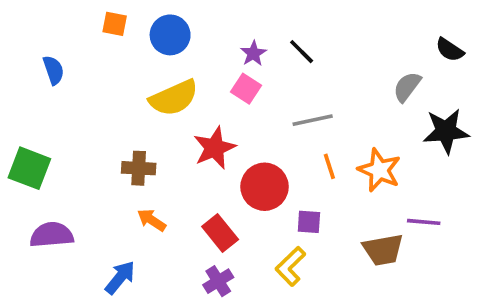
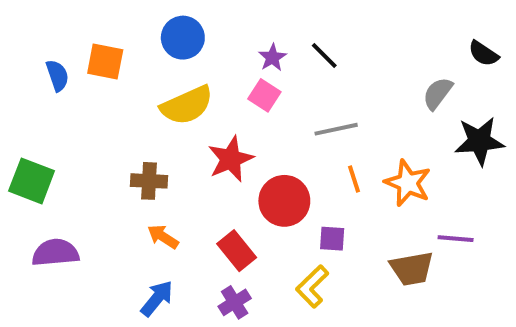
orange square: (115, 24) -> (105, 61), moved, size x1.4
blue arrow: (120, 277) -> (157, 298), moved

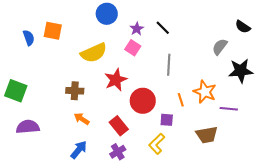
blue circle: (183, 38) -> (107, 14), moved
gray line: (336, 129) -> (169, 65), turned -75
orange line: (354, 179) -> (181, 100), moved
purple line: (456, 239) -> (229, 109), moved

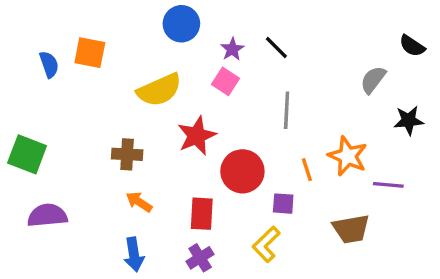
black star: (241, 71) -> (409, 120), size x0.7
red rectangle: (119, 126) -> (202, 214), turned 42
blue arrow: (79, 150) -> (134, 254), turned 132

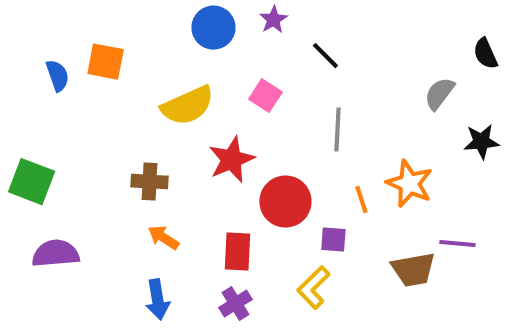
black semicircle: (412, 46) -> (485, 54), turned 32
purple star: (232, 49) -> (273, 20), moved
purple line: (388, 185) -> (457, 244), moved

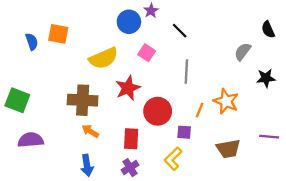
blue circle: (213, 28) -> (129, 22), moved
brown cross: (150, 182) -> (83, 100), size x1.5
orange line: (361, 200) -> (200, 110), turned 40
purple line: (457, 244) -> (269, 137), moved

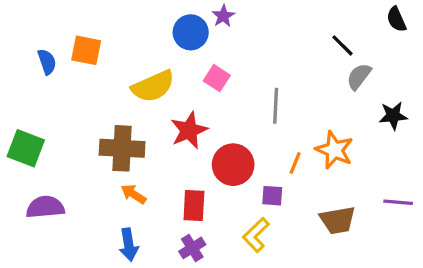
black semicircle: (268, 29) -> (396, 19), moved
black line: (180, 31) -> (343, 45), moved

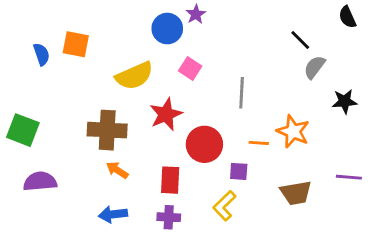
orange line: (295, 163) -> (259, 143), turned 72
blue arrow: (129, 245) -> (113, 214), turned 92
purple cross: (192, 248) -> (169, 217), turned 35

